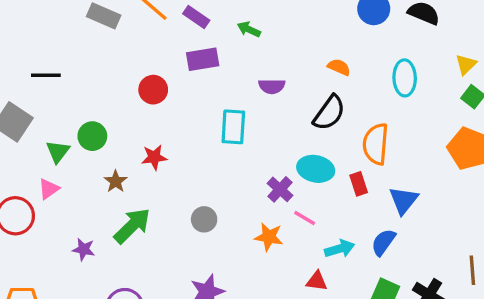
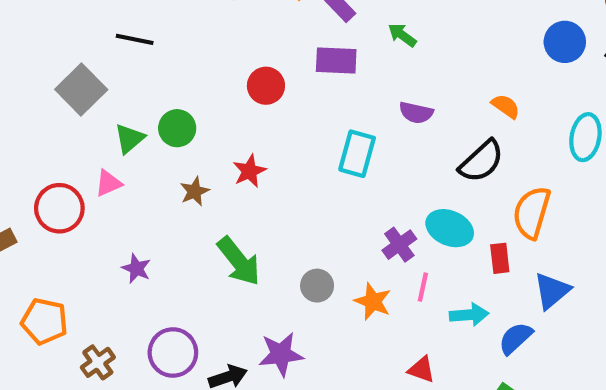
red star: (154, 157) -> (249, 171), turned -30
pink line: (305, 218) -> (423, 287), turned 60
gray circle: (204, 219) -> (317, 286), moved
green arrow: (132, 226) -> (239, 261), moved, turned 84
cyan arrow: (340, 249) -> (469, 315), moved

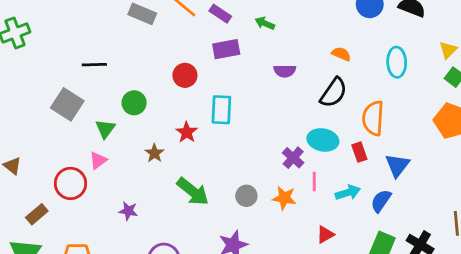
green circle: (177, 128) -> (134, 103), moved
cyan rectangle: (357, 154) -> (221, 110), moved
red triangle: (421, 370) -> (325, 235), turned -36

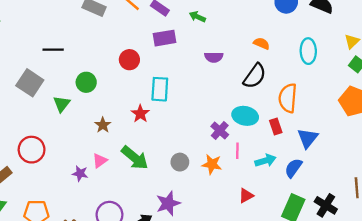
red star: (187, 132) -> (140, 114), moved
pink triangle: (98, 160) -> (100, 161), moved

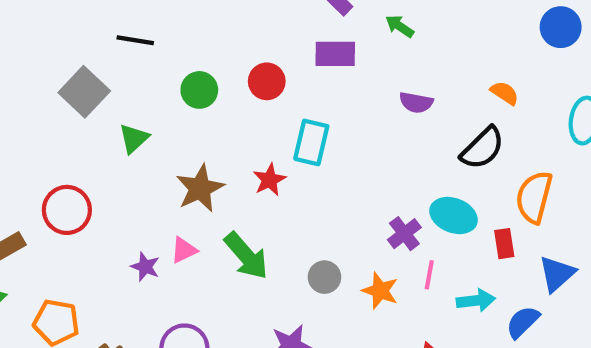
green circle: (86, 82) -> (199, 90), moved
brown star: (103, 125) -> (200, 188), size x1.6

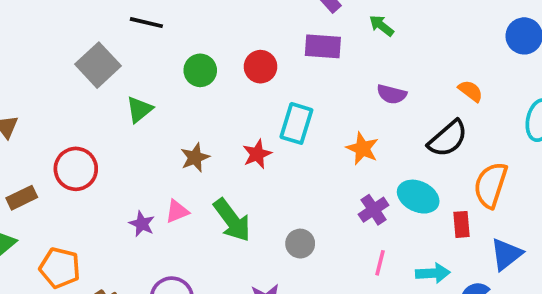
brown star: (200, 188) -> (195, 158), size x0.7
pink line: (429, 275) -> (380, 263), moved
orange star: (380, 291) -> (362, 149), moved

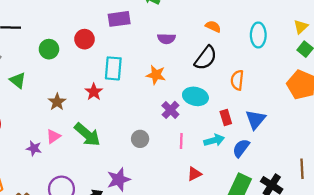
green triangle: (139, 109) -> (18, 80), turned -30
orange semicircle: (491, 185) -> (237, 80), size x0.7
red rectangle: (461, 224) -> (226, 118), moved
gray circle: (300, 244) -> (140, 139), moved

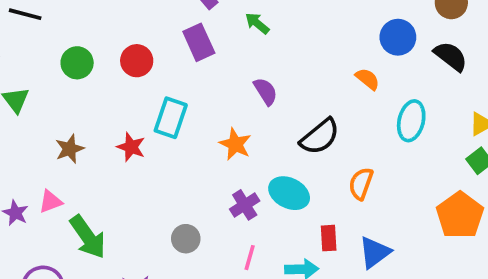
purple rectangle: (119, 19) -> (199, 42), turned 60
orange semicircle: (213, 27) -> (367, 79), moved
purple semicircle: (166, 39) -> (266, 91), turned -138
red star: (94, 92) -> (131, 147), turned -30
green arrow: (87, 134) -> (88, 237), moved

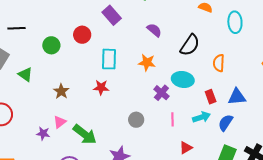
red star: (131, 147) -> (101, 87), moved
blue triangle: (375, 252) -> (237, 97), turned 48

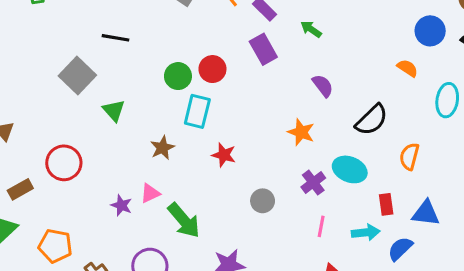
green circle: (51, 45) -> (178, 76), moved
cyan rectangle: (109, 59) -> (197, 111), moved
gray circle: (136, 120) -> (263, 201), moved

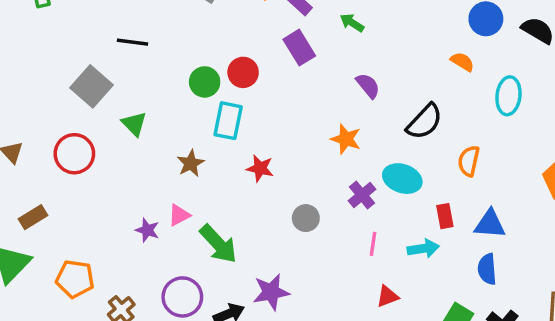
red circle: (64, 163) -> (74, 154), moved
blue semicircle: (400, 249) -> (487, 269), moved, turned -48

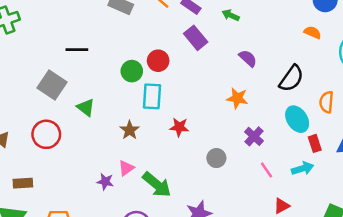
cyan ellipse: (402, 179) -> (297, 119), moved, turned 45
brown rectangle: (33, 217) -> (23, 183), turned 36
pink line: (373, 244) -> (266, 170), turned -35

